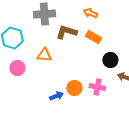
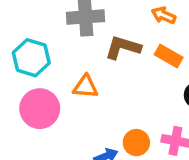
pink circle: (17, 68) -> (40, 109), size x1.5

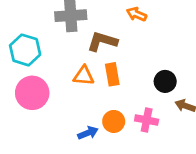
orange rectangle: (169, 56) -> (112, 74), moved, turned 50
orange triangle: (86, 87) -> (84, 76), moved

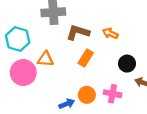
orange arrow: (137, 14) -> (110, 33), moved
orange rectangle: (112, 74) -> (86, 58), turned 42
orange triangle: (84, 76) -> (46, 59), moved

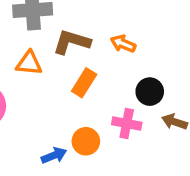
orange triangle: (46, 59) -> (29, 63), moved
pink cross: (113, 94) -> (127, 124), moved

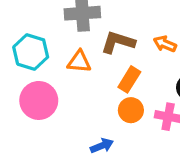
orange circle: (86, 141) -> (131, 110), moved

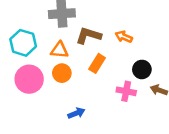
orange circle: (131, 110) -> (62, 73), moved

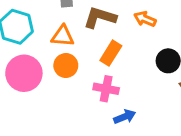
pink cross: (126, 91) -> (106, 89), moved
blue arrow: (76, 113) -> (125, 117), moved

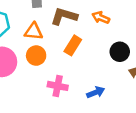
pink cross: (106, 89) -> (58, 86), moved
blue arrow: (125, 117) -> (96, 92), moved

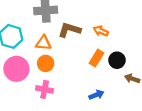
orange rectangle: (73, 45) -> (96, 58), moved
pink cross: (58, 86) -> (45, 89), moved

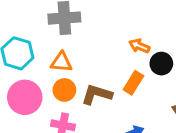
brown L-shape: (69, 30) -> (97, 94), moved
black circle: (117, 60) -> (161, 64), moved

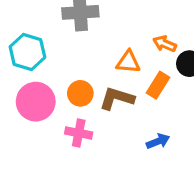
orange triangle: (61, 62) -> (128, 62), moved

